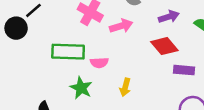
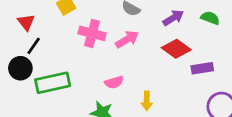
green rectangle: (68, 52) -> (53, 83), moved

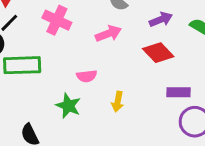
pink cross: (92, 33) -> (57, 20), moved
purple rectangle: (202, 68) -> (178, 92), moved

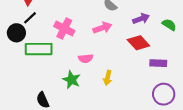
pink cross: (57, 20) -> (64, 28), moved
purple rectangle: (178, 92) -> (158, 63), moved

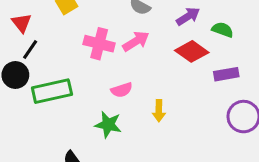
green semicircle: (169, 25) -> (223, 30), moved
pink cross: (64, 28) -> (99, 44), moved

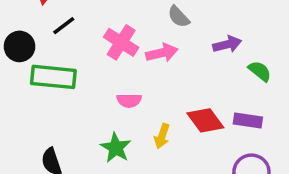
black line: (30, 49) -> (64, 26), moved
red diamond: (192, 51) -> (205, 120), moved
green star: (108, 125) -> (116, 148), moved

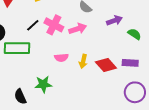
black line: (64, 26) -> (33, 25), moved
yellow arrow: (162, 136) -> (83, 61), moved
green star: (116, 148) -> (43, 84), moved, turned -30

